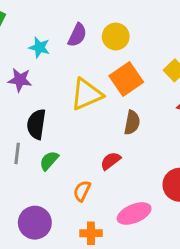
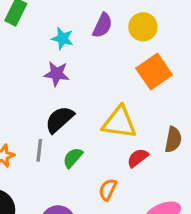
purple star: (20, 80) -> (57, 74), moved
yellow triangle: (87, 94) -> (119, 122), moved, turned 32
brown semicircle: (132, 122) -> (173, 140), moved
black semicircle: (36, 124) -> (60, 119), turned 40

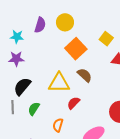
brown semicircle: (173, 140) -> (85, 75), moved, turned -49

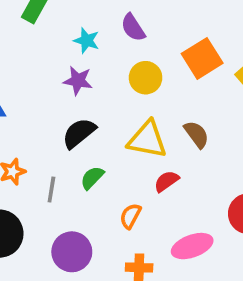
yellow circle: (65, 22) -> (146, 78), moved
purple semicircle: (40, 25) -> (133, 28), turned 119
orange square: (76, 49) -> (202, 58), moved
gray line: (13, 107) -> (51, 190), moved

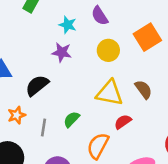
black semicircle: (79, 133) -> (37, 85), moved
orange semicircle: (130, 216) -> (98, 146), size x1.5

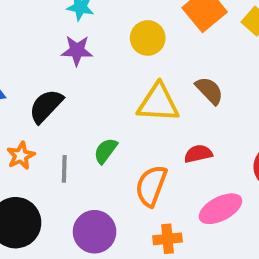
red semicircle: (123, 122) -> (198, 154), moved, turned 30

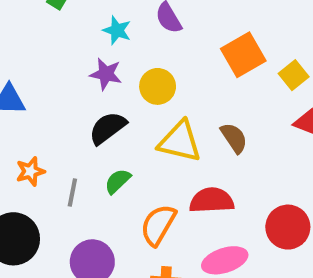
yellow circle: (148, 38) -> (158, 86), moved
black semicircle: (46, 106) -> (108, 128), moved
red semicircle: (198, 154) -> (212, 200), size x1.5

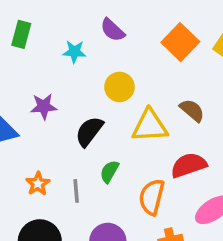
purple star: (106, 74) -> (44, 106), moved

